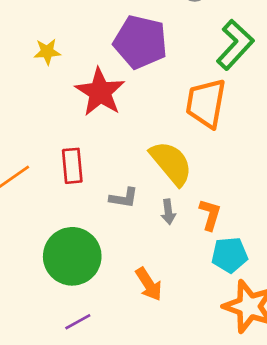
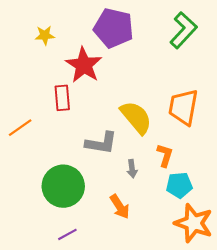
orange trapezoid: (206, 103) -> (183, 107), moved
red rectangle: (72, 166) -> (62, 98), moved
gray L-shape: (124, 198) -> (101, 143), size x1.5
gray arrow: (168, 212) -> (132, 169), moved

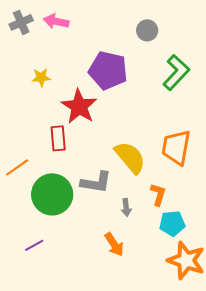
green circle: (63, 186) -> (52, 194), moved
purple line: (67, 234) -> (34, 245), moved

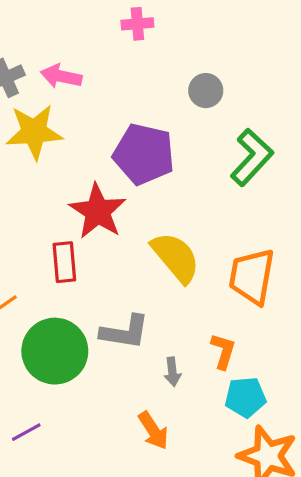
yellow star: (41, 77) -> (34, 132), moved, size x1.8
yellow semicircle: (130, 157) -> (176, 257), moved

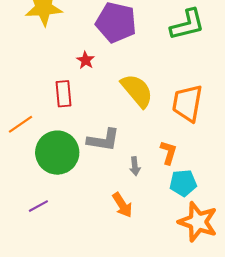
green L-shape: (252, 157) -> (187, 25), turned 33
red star: (98, 211) -> (86, 60), size x0.5

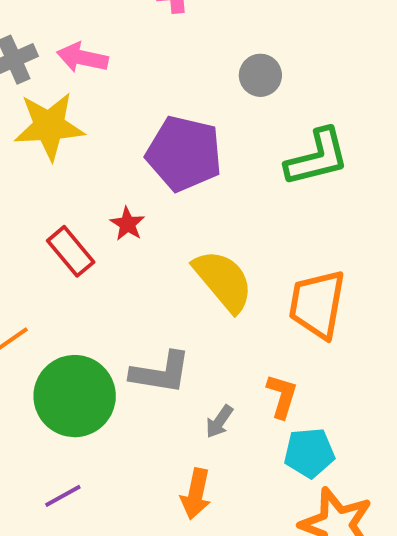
red rectangle: (64, 94) -> (71, 251), moved, turned -35
gray arrow: (135, 166) -> (219, 421), turned 42
orange arrow: (122, 205) -> (196, 494), turned 45
purple line: (38, 206) -> (63, 496), moved

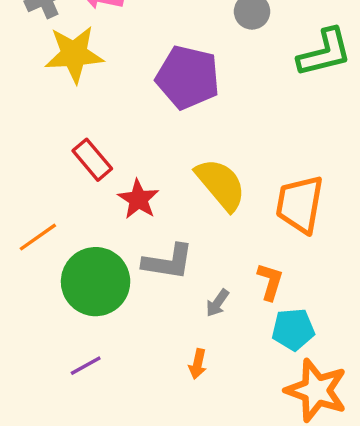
green L-shape: (317, 157) -> (324, 53), moved
red star: (127, 224) -> (138, 199), moved, size x1.4
orange arrow: (196, 494) -> (198, 364), size x0.7

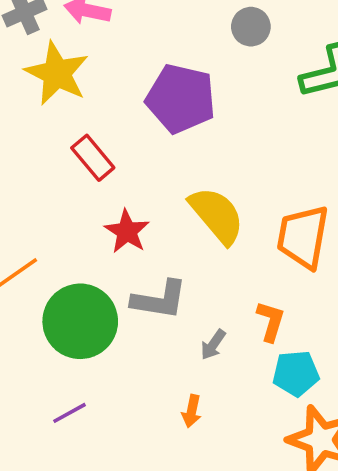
yellow star: (74, 54) -> (57, 73), turned 30
red rectangle: (92, 160) -> (93, 158), moved

